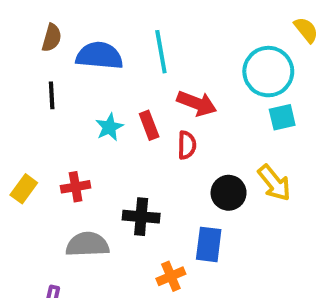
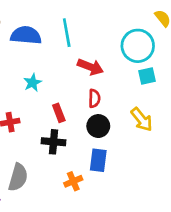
red rectangle: (149, 125) -> (59, 113), moved
red semicircle: (187, 145) -> (94, 98), moved
black circle: (229, 193) -> (98, 126), moved
gray semicircle: (87, 244) -> (18, 177), moved, turned 108

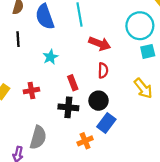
blue semicircle: (26, 35) -> (45, 17), turned -115
black circle: (98, 126) -> (99, 101), moved
blue rectangle: (98, 160) -> (106, 123), turned 30

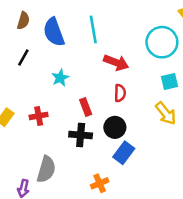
black line: (18, 39) -> (23, 57), turned 32
cyan square: (148, 51) -> (170, 82), moved
orange cross: (85, 141) -> (100, 183), moved

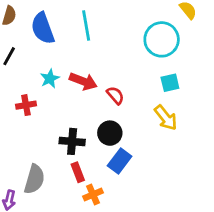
red arrow: (116, 63) -> (83, 81), moved
red semicircle: (120, 93) -> (115, 95), turned -42
red rectangle: (86, 107) -> (78, 172), moved
red cross: (39, 116) -> (26, 105), moved

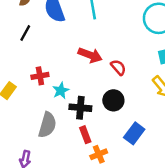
cyan star: (50, 79) -> (61, 91), moved
blue rectangle: (120, 161) -> (134, 133), moved
gray semicircle: (34, 179) -> (47, 125), moved

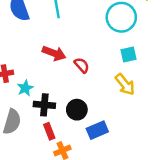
black circle: (113, 100) -> (77, 110), moved
blue rectangle: (134, 133) -> (97, 130), turned 30

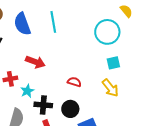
red arrow: (54, 53) -> (35, 62), moved
red semicircle: (82, 65) -> (74, 82), moved, turned -32

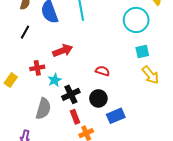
red arrow: (35, 62) -> (63, 51), turned -42
yellow arrow: (110, 88) -> (150, 75), moved
black cross: (43, 105) -> (71, 94), turned -30

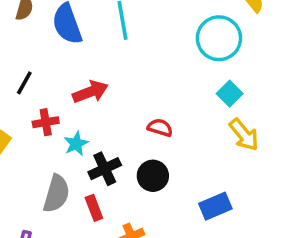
black line: (25, 32) -> (24, 83), moved
cyan square: (142, 52) -> (230, 94), turned -32
blue rectangle: (116, 116) -> (215, 206), moved
red rectangle: (75, 117) -> (94, 208), moved

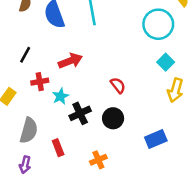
red semicircle: (160, 128) -> (118, 85), turned 35
yellow arrow: (244, 135) -> (175, 90), turned 55
gray semicircle: (56, 194) -> (29, 130), moved
red rectangle: (94, 208) -> (58, 148), moved

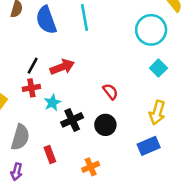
black line: (25, 55) -> (33, 66), moved
yellow arrow: (175, 90) -> (157, 113), moved

